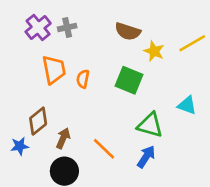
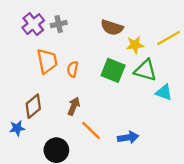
yellow star: (154, 51) -> (135, 45), turned -30
green triangle: (150, 125) -> (145, 70), moved
brown arrow: (63, 138) -> (74, 106), moved
blue arrow: (146, 157) -> (128, 137), turned 48

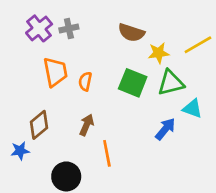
green triangle: (145, 70) -> (171, 83), turned -30
orange line: (91, 130) -> (107, 153), turned 35
blue arrow: (128, 137) -> (165, 129), moved, turned -42

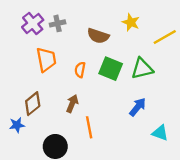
brown semicircle: (131, 33) -> (98, 36), moved
yellow star: (159, 53) -> (131, 22), moved, turned 30
orange semicircle: (85, 81) -> (80, 70), moved
cyan triangle: (192, 109) -> (160, 133), moved

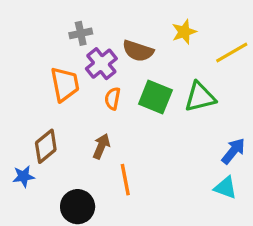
yellow star: (131, 22) -> (184, 32), turned 30
purple cross: (33, 23) -> (101, 64), moved
blue arrow: (138, 107) -> (233, 151), moved

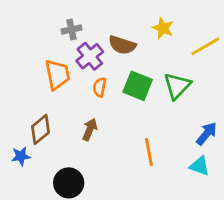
yellow star: (184, 32) -> (163, 28), turned -30
green triangle: (200, 97) -> (177, 86), turned -32
orange line: (125, 180) -> (149, 152), moved

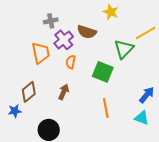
yellow star: (163, 28) -> (111, 12), moved
green square: (138, 86) -> (103, 72), moved
green triangle: (177, 86) -> (124, 49), moved

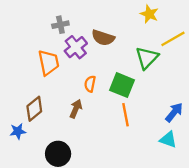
yellow star: (111, 12) -> (149, 14), moved
orange semicircle: (71, 62) -> (90, 84), moved
orange line: (106, 108) -> (126, 115), moved

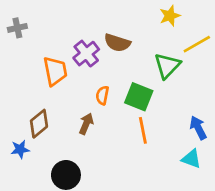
yellow star: (149, 14) -> (170, 16), turned 30
gray cross: (60, 25) -> (17, 28), moved
blue arrow: (174, 112) -> (198, 128), turned -66

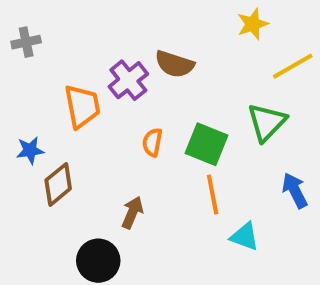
green triangle: (167, 66) -> (267, 122), moved
brown arrow: (86, 124) -> (132, 213), moved
blue star: (20, 149) -> (30, 150), moved
cyan triangle: (191, 159) -> (245, 237), moved

